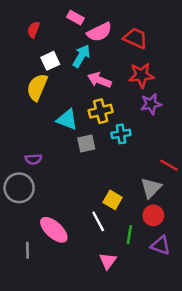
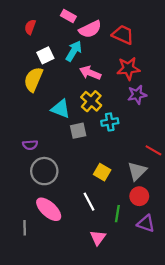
yellow cross: (101, 111) -> (91, 101), turned -35
gray circle: (19, 188) -> (44, 171), moved
yellow square: (113, 200) -> (102, 172), moved

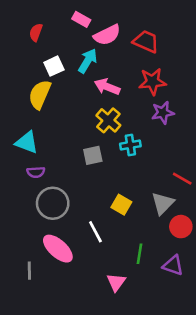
cyan triangle: (61, 109) -> (27, 142), moved
red circle: (139, 196) -> (181, 227), moved
white line: (89, 202) -> (95, 232), moved

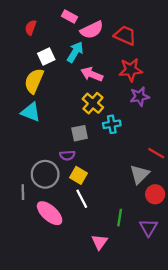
cyan triangle: (27, 142) -> (31, 112), moved
purple semicircle: (36, 172) -> (67, 155), moved
yellow square: (121, 205) -> (78, 175), moved
purple triangle: (173, 265) -> (148, 228), turned 42
gray line: (29, 271) -> (23, 192), moved

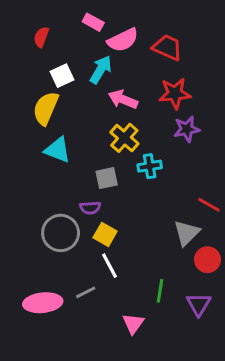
cyan triangle: (31, 112) -> (58, 150), moved
gray line: (23, 192) -> (86, 292), moved, turned 64
pink ellipse: (50, 213) -> (43, 303), moved, turned -48

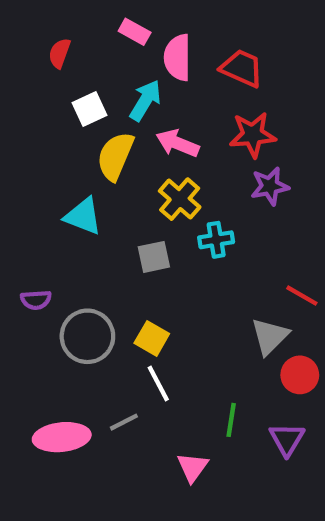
pink semicircle: (123, 40) -> (178, 57), turned 116
yellow semicircle: (46, 108) -> (115, 156), moved
purple semicircle: (90, 208) -> (36, 300), moved

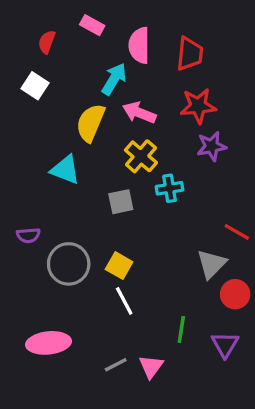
pink rectangle: (135, 32) -> (92, 25), moved
red trapezoid: (242, 68) -> (190, 54), turned 72
white square: (90, 109) -> (35, 86), moved, turned -32
gray line: (124, 422) -> (116, 365), moved

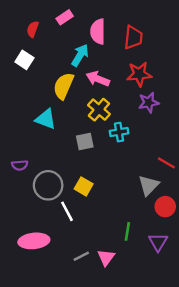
pink rectangle: (92, 25) -> (65, 17), turned -63
white line: (124, 301) -> (67, 211), moved

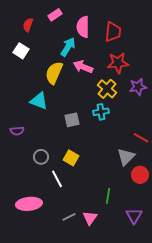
purple star: (149, 102) -> (138, 87), moved
yellow cross: (99, 110) -> (107, 89), moved
purple semicircle: (20, 165) -> (17, 131), moved
gray circle: (48, 185) -> (41, 157), size x0.6
purple triangle: (158, 242) -> (134, 216), moved

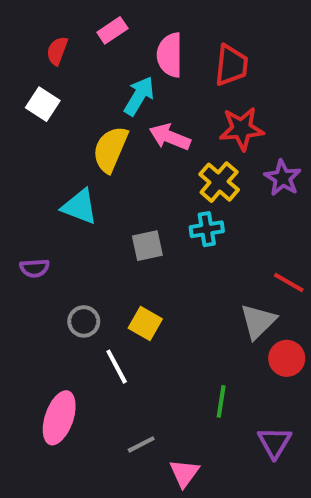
purple star: (138, 87) -> (283, 178), turned -30
pink ellipse: (29, 204) -> (59, 418), turned -65
pink triangle: (90, 218) -> (184, 473), moved

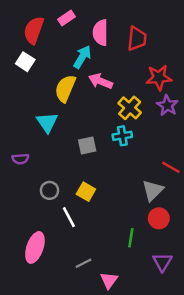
red semicircle: (57, 51) -> (34, 30), size x1.6
red star: (242, 129) -> (159, 77), moved
cyan triangle: (80, 207) -> (47, 122), turned 35
red circle: (287, 358) -> (159, 218), moved

